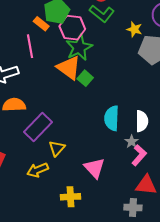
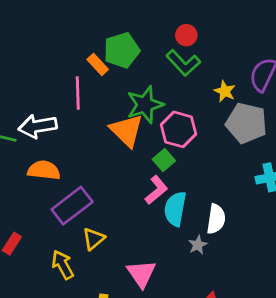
pink hexagon: (72, 28) -> (179, 129), moved
green square: (85, 78) -> (164, 160), moved
pink L-shape: (139, 155) -> (156, 190), moved
yellow arrow: (38, 170) -> (63, 265), turned 75

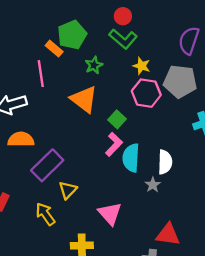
yellow star: (225, 91) -> (141, 66), moved
green star: (145, 105) -> (94, 65), moved, size x0.6
pink hexagon: (179, 129) -> (146, 93), moved

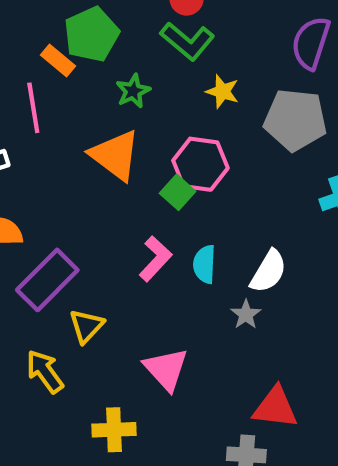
pink hexagon: (146, 93) -> (200, 164), moved
pink L-shape: (114, 144) -> (155, 259), moved
cyan semicircle: (131, 158) -> (204, 264), size x0.7
white semicircle: (165, 162) -> (268, 271), turned 30

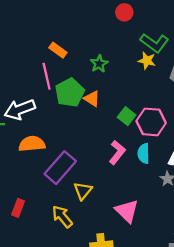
green pentagon: (92, 34) -> (70, 93), moved
green L-shape: (187, 41) -> (154, 43), moved
orange triangle: (115, 155) -> (92, 99), size x0.6
pink hexagon: (200, 164) -> (151, 122), moved

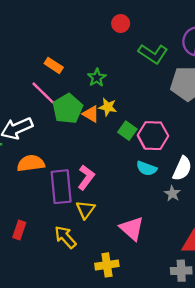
yellow star: (147, 61) -> (108, 107), moved
pink line: (47, 76) -> (43, 93), turned -30
pink L-shape: (117, 152) -> (86, 177), moved
cyan semicircle: (144, 153) -> (147, 168), turned -66
purple rectangle: (60, 168) -> (61, 187), turned -44

